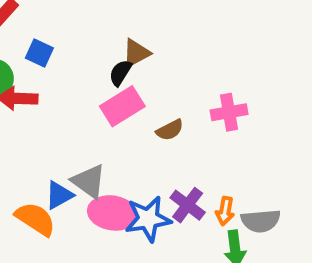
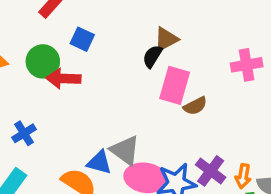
pink rectangle: (122, 106) -> (175, 85), moved, turned -42
pink cross: (229, 112) -> (247, 65), moved
blue triangle: (59, 195) -> (99, 162), turned 44

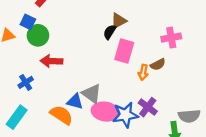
blue square: (82, 39) -> (28, 22), moved
red arrow: (63, 79) -> (51, 61), moved
brown semicircle: (195, 106) -> (158, 64), moved
orange arrow: (243, 176) -> (143, 72), moved

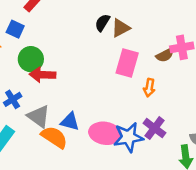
black semicircle: (110, 32) -> (102, 23), moved
green circle: (38, 35) -> (31, 59), moved
brown semicircle: (158, 64) -> (165, 55), moved
gray triangle: (92, 94) -> (39, 116), moved

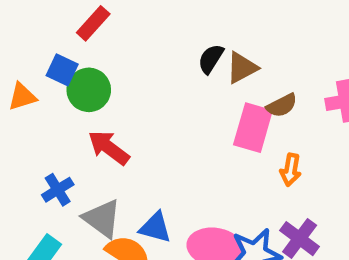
brown semicircle: (165, 55) -> (282, 105), moved
green circle: (31, 59) -> (89, 90), moved
red arrow: (43, 75) -> (109, 148), turned 35

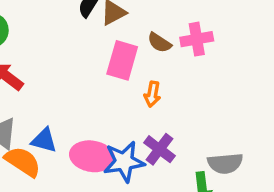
brown semicircle: (282, 105) -> (159, 43), moved, turned 60

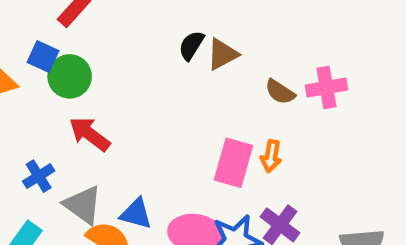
pink rectangle: (122, 60) -> (233, 163), moved

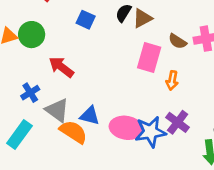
blue square: (43, 56) -> (86, 20), moved
green circle: (70, 76) -> (32, 35), moved
pink rectangle: (233, 163) -> (149, 58), moved

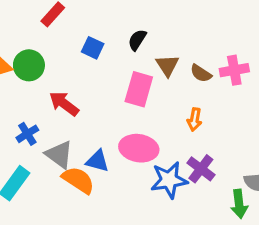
brown triangle: (142, 18) -> (167, 65), moved, turned -35
pink rectangle: (149, 58) -> (139, 89), moved
pink ellipse: (126, 128) -> (139, 148), moved

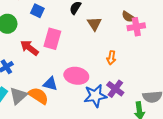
blue square: (93, 48) -> (37, 11), moved
brown semicircle: (201, 73) -> (128, 17), moved
pink rectangle: (139, 89) -> (52, 39), moved
gray triangle: (59, 155) -> (18, 96), moved, turned 42

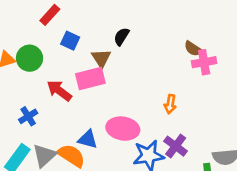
brown triangle: (94, 24) -> (101, 58), moved
pink rectangle: (52, 39) -> (90, 78), turned 60

